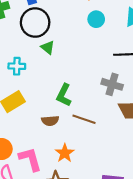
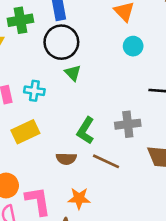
gray cross: (112, 84) -> (128, 124), moved, turned -30
orange star: (65, 153) -> (79, 198), turned 30

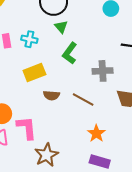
green L-shape: (86, 131) -> (70, 53), moved
yellow rectangle: (25, 132) -> (34, 73), moved
orange star: (79, 198) -> (96, 133), moved, turned 30

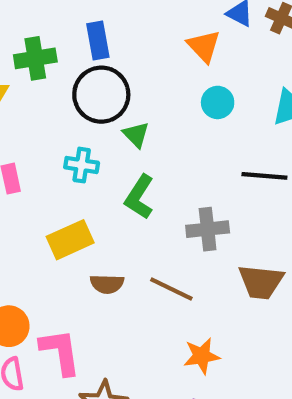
green triangle: (61, 27) -> (136, 135), moved
cyan cross: (29, 39) -> (82, 165), moved
orange star: (96, 133) -> (202, 356), turned 30

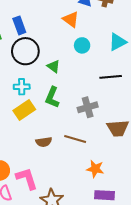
green triangle: (136, 135) -> (53, 66), moved
yellow rectangle: (70, 240) -> (24, 110), moved
orange star: (202, 356) -> (95, 169), turned 30

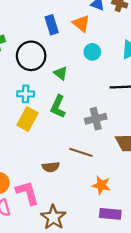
blue rectangle: (19, 25) -> (52, 25), moved
yellow rectangle: (24, 110) -> (27, 119), turned -30
brown semicircle: (44, 142) -> (51, 167), moved

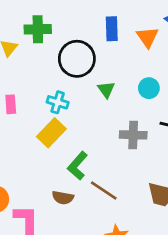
cyan circle: (92, 52) -> (149, 88), moved
green L-shape: (58, 107) -> (78, 166), moved
gray cross: (96, 119) -> (133, 135), moved

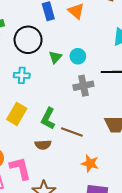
cyan circle: (149, 88) -> (78, 56), moved
green triangle: (106, 90) -> (55, 57), turned 32
yellow rectangle: (51, 133) -> (17, 114), moved

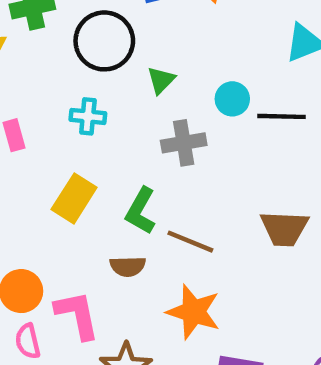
cyan circle: (78, 56) -> (232, 99), moved
gray cross: (83, 86) -> (184, 143), moved
orange star: (90, 163) -> (194, 312), moved, size x1.4

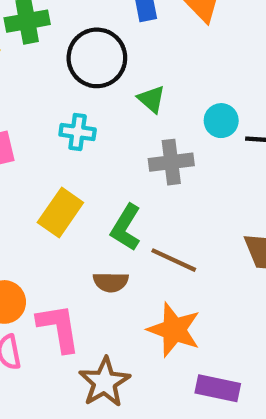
green triangle: (161, 80) -> (151, 99), turned -36

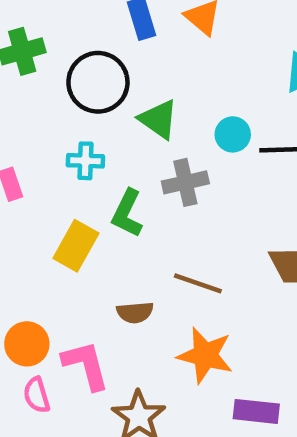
green triangle: (151, 99) -> (158, 119), size x1.4
green L-shape: (126, 228) -> (127, 213), moved

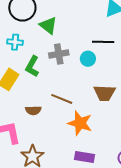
cyan circle: (233, 134) -> (88, 59), moved
orange star: (205, 355) -> (80, 123), moved

